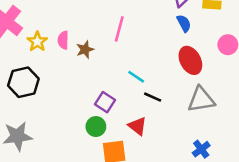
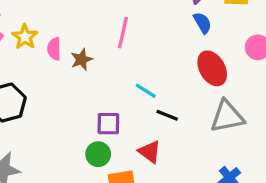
yellow star: (37, 42) -> (25, 37), moved
purple square: (105, 102) -> (108, 124), turned -30

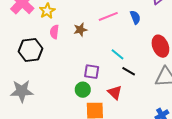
blue semicircle: (202, 23) -> (135, 17), moved
pink line: (123, 33) -> (108, 16), turned 48
pink semicircle: (54, 49) -> (54, 32), moved

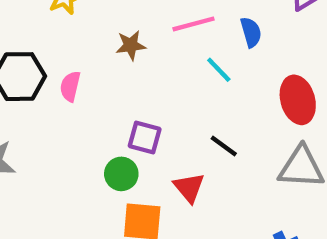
pink semicircle: (54, 32) -> (70, 86), moved
cyan line: (118, 54) -> (219, 70), moved

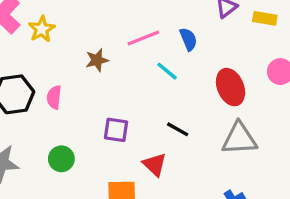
green circle: (121, 174) -> (61, 159), moved

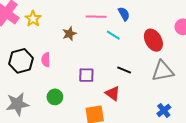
pink line: (143, 38) -> (96, 17), turned 30

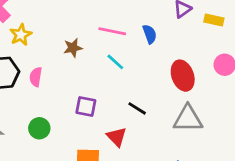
yellow star: (33, 19) -> (21, 35), moved
cyan line: (113, 35) -> (115, 62), moved

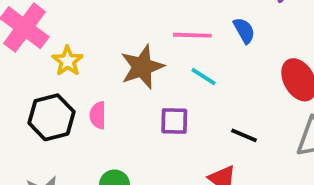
brown star: (73, 48) -> (142, 67), size x1.6
purple square: (86, 107) -> (174, 121), moved

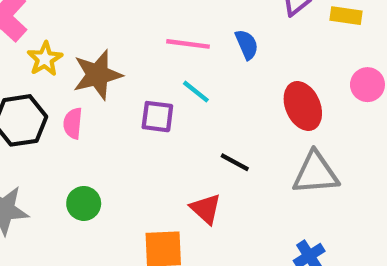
brown star: (142, 67) -> (97, 75), moved
purple square: (174, 121) -> (157, 117), moved

